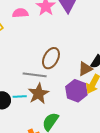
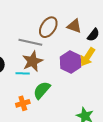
brown triangle: (85, 69) -> (74, 26), moved, turned 42
cyan line: (20, 97) -> (23, 73), moved

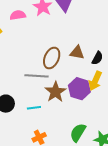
brown star: (33, 61) -> (56, 92), moved
green semicircle: (42, 90) -> (78, 133), moved

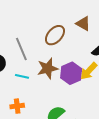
brown triangle: (77, 53) -> (83, 24), moved
gray line: (36, 76) -> (21, 49), moved, turned 45

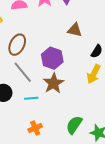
brown ellipse: (55, 35) -> (17, 45), moved
purple hexagon: (71, 73) -> (52, 58), moved

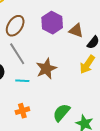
brown triangle: (75, 30) -> (76, 30), moved
purple hexagon: (52, 58) -> (52, 23), moved

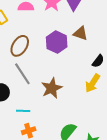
brown triangle: (76, 30) -> (80, 33), moved
cyan line: (22, 81) -> (23, 111), moved

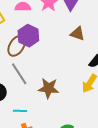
purple hexagon: (57, 42) -> (28, 36), moved
brown star: (52, 88) -> (49, 88), turned 30

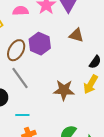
purple hexagon: (28, 36) -> (40, 44), moved
brown star: (49, 88) -> (64, 90), moved

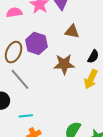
brown star: (64, 90) -> (64, 64), moved

